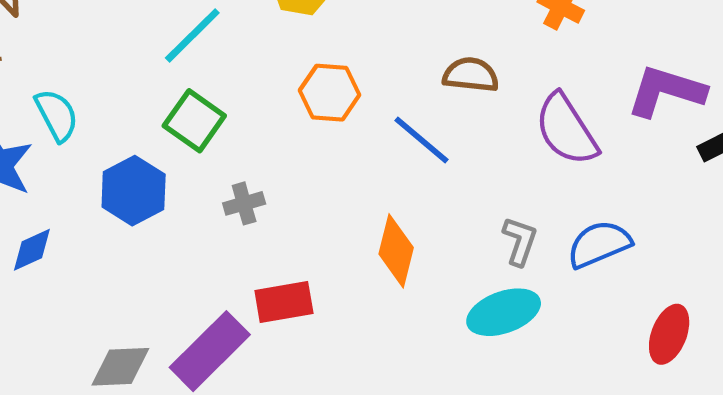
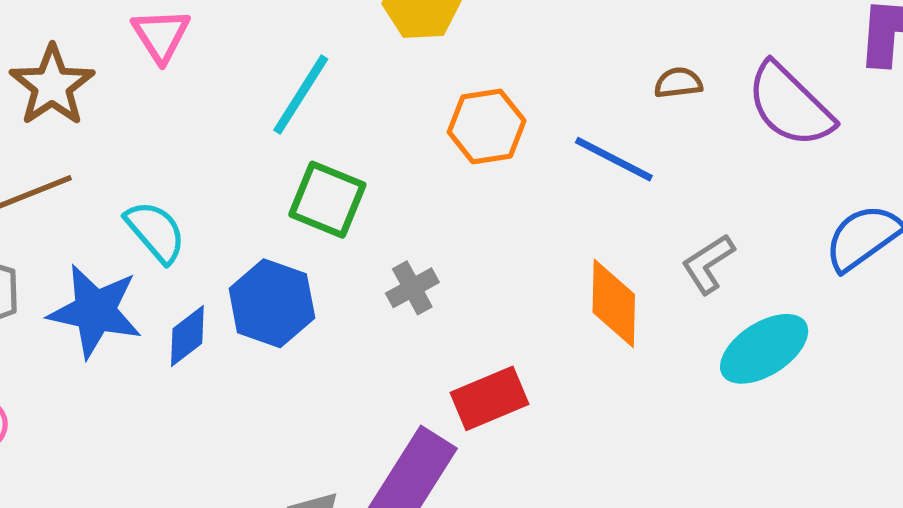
brown semicircle: (471, 75) -> (678, 83), moved, size x0.7
gray L-shape: (520, 241) -> (708, 264), moved, turned -129
blue diamond: (32, 250) -> (187, 336), moved

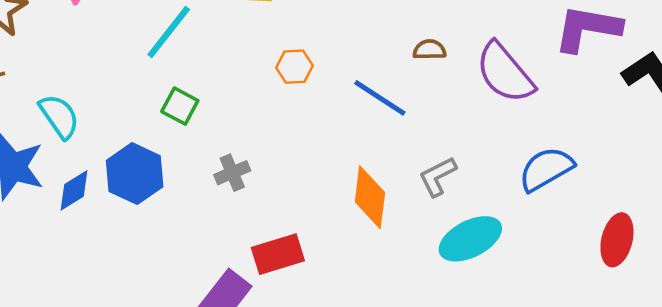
orange hexagon: (487, 126) -> (295, 67), size x0.7
green square: (327, 200) -> (180, 106), size x0.7

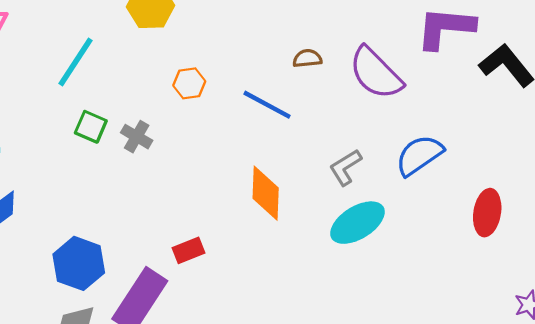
gray cross: (232, 173) -> (137, 137), moved, turned -32
blue hexagon: (135, 174) -> (79, 263), moved
gray L-shape: (438, 176) -> (345, 167), moved
red rectangle: (278, 254) -> (188, 250), size x0.7

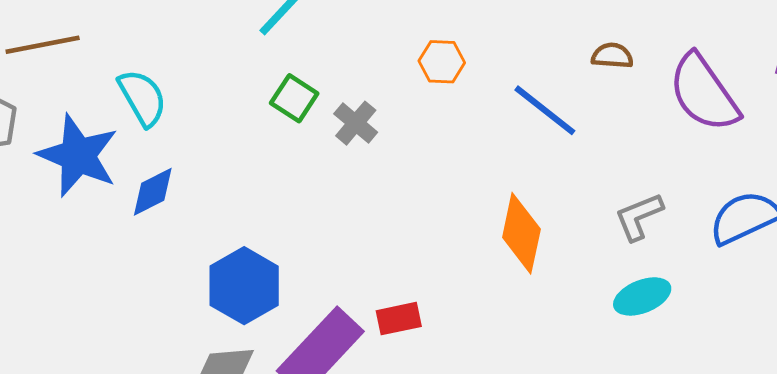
cyan ellipse: (357, 223) -> (642, 296), size x0.7
red rectangle: (188, 250) -> (399, 319), moved

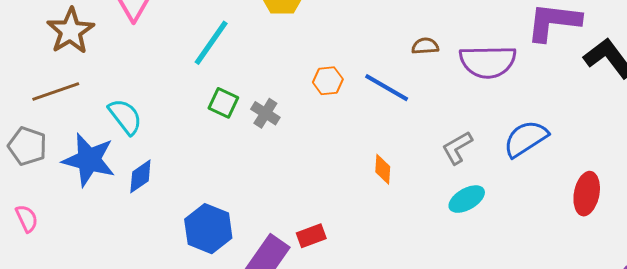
orange hexagon: (442, 62) -> (328, 81), moved
purple semicircle: (704, 93) -> (488, 62), turned -48
orange diamond: (521, 233) -> (383, 169), size x0.6

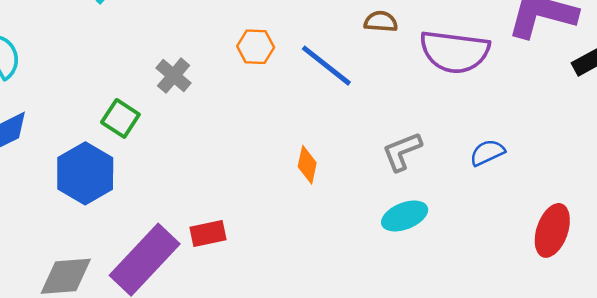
green square: (223, 103) -> (120, 118), moved
blue semicircle: (526, 139) -> (487, 153), size x0.6
blue hexagon: (208, 229) -> (85, 173), moved

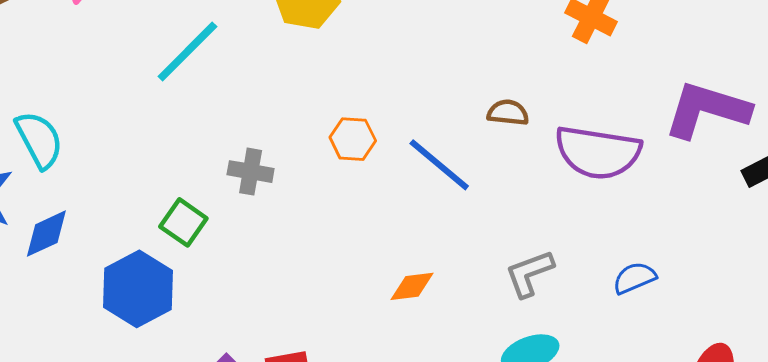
gray cross: (174, 76) -> (251, 172), turned -32
orange diamond: (307, 165) -> (412, 286), turned 69

